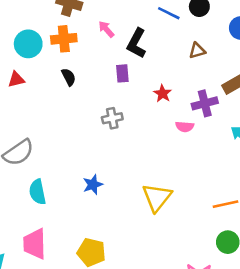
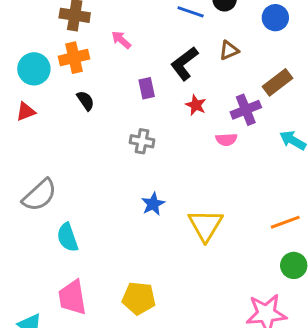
black L-shape: (136, 43) -> (184, 63), moved, turned 32
gray cross: (112, 118) -> (142, 141), turned 30
blue star: (93, 185) -> (153, 204), moved

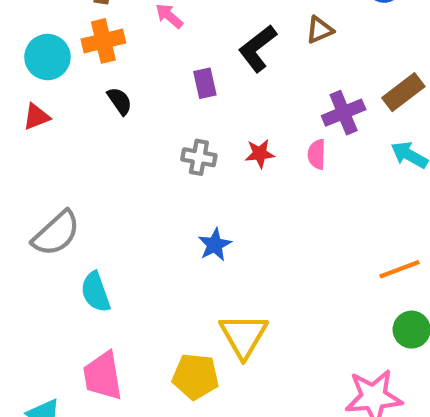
brown rectangle: (277, 82) -> (403, 92), moved
red star: (196, 105) -> (260, 154), moved, turned -30
pink semicircle: (226, 140) -> (317, 154), turned 95
yellow triangle: (206, 225) -> (243, 336), moved

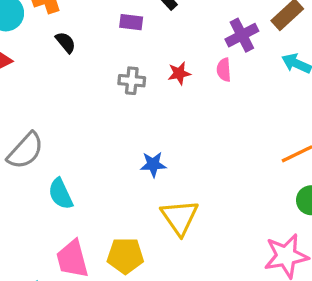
purple rectangle: (205, 83) -> (131, 22), turned -65
blue star: (215, 245) -> (153, 164), moved, turned 30
yellow pentagon: (195, 376) -> (125, 256), moved

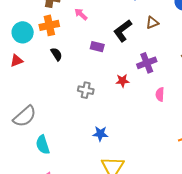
purple cross: (242, 35) -> (147, 63), moved
pink semicircle: (224, 70) -> (160, 94), moved
gray cross: (132, 81) -> (86, 90), moved

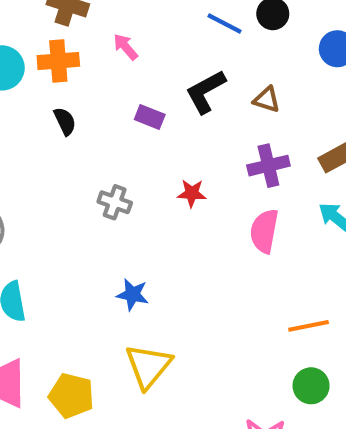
brown triangle: (152, 23) -> (267, 100), moved, turned 32
purple cross: (147, 63) -> (268, 166), moved
pink semicircle: (160, 94) -> (264, 231), size x1.5

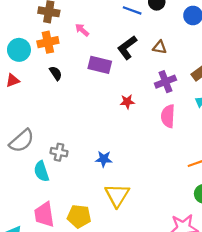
purple rectangle: (150, 117) -> (100, 65), size x1.5
gray cross: (115, 202) -> (59, 152), moved

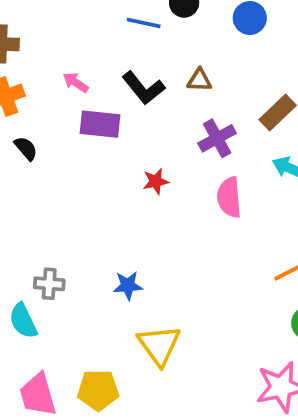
pink arrow: (82, 30) -> (76, 82), moved
black L-shape: (127, 47) -> (143, 88), turned -85

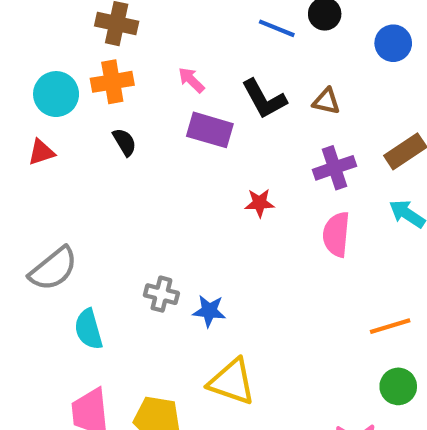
gray cross: (49, 284) -> (161, 294), moved
yellow triangle: (159, 345) -> (232, 382), turned -45

